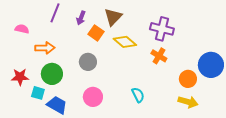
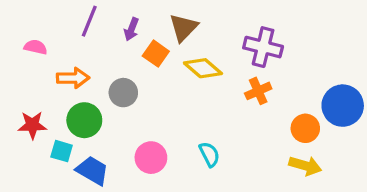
orange cross: (159, 56) -> (258, 91), turned 35
gray circle: (88, 62) -> (123, 93), moved
cyan semicircle: (138, 95) -> (209, 154), moved

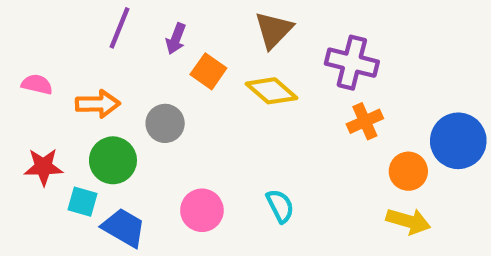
brown triangle: (183, 28) -> (274, 30), moved
pink semicircle: (36, 47) -> (37, 84), moved
orange cross: (258, 91) -> (365, 121), moved

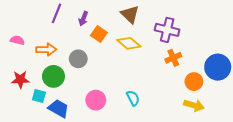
brown triangle: (274, 30) -> (130, 14), turned -30

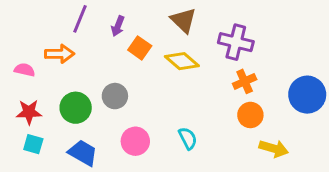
pink semicircle: (17, 40) -> (25, 70), moved
orange arrow: (46, 50) -> (60, 54), moved
gray circle: (78, 59) -> (115, 96), moved
orange circle: (194, 82) -> (250, 115), moved
cyan square: (39, 96) -> (33, 144), moved

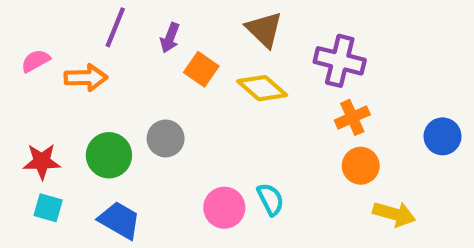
pink semicircle: (25, 70) -> (36, 61), moved, turned -42
blue circle: (307, 95) -> (443, 136), size x0.7
pink circle: (135, 141) -> (224, 208), moved

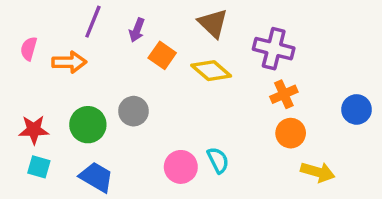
pink semicircle: (36, 61) -> (29, 49), turned -45

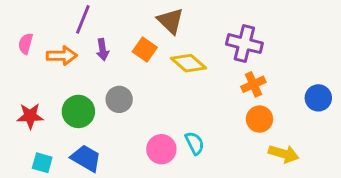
brown triangle: (213, 23) -> (170, 21), moved
purple arrow: (137, 30) -> (103, 50), moved, turned -30
cyan square: (39, 167) -> (42, 163), moved

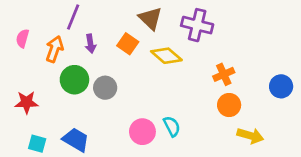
purple cross: (244, 44) -> (197, 25), moved
orange arrow: (62, 56) -> (54, 49), turned -70
green circle: (78, 111) -> (74, 80), moved

